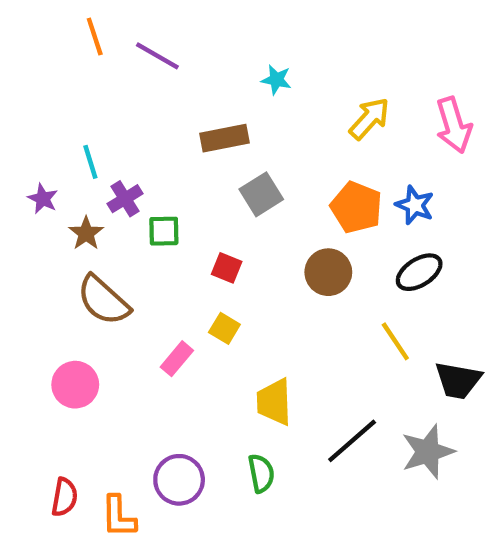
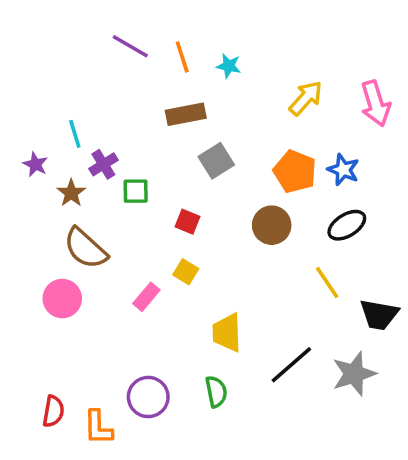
orange line: (95, 36) -> (182, 57), moved
pink circle: (75, 385) -> (62, 299), moved

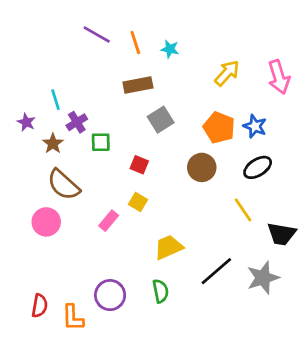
yellow trapezoid: (227, 333) -> (169, 247), turned 68

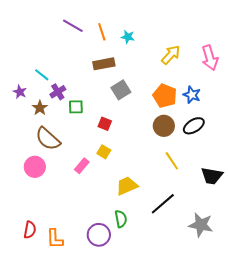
cyan line: (56, 100) -> (42, 75), turned -35
brown circle: (202, 167) -> (164, 126), moved
yellow line: (243, 210) -> (172, 161), moved
gray star: (263, 278) -> (201, 225), moved, turned 30
purple circle: (110, 295) -> (99, 235), moved

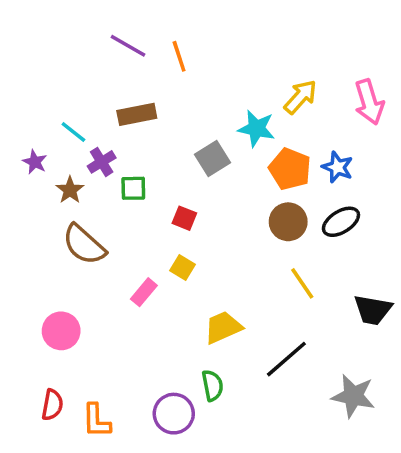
cyan star: (128, 37) -> (256, 128), moved, size x1.5
brown rectangle: (104, 64) -> (137, 114), moved
pink circle: (35, 167) -> (61, 331), moved

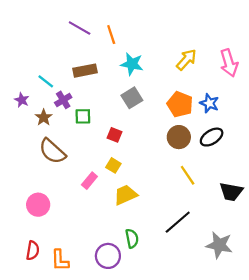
cyan star: (256, 128) -> (132, 64), moved
yellow trapezoid: (223, 327) -> (125, 195), moved

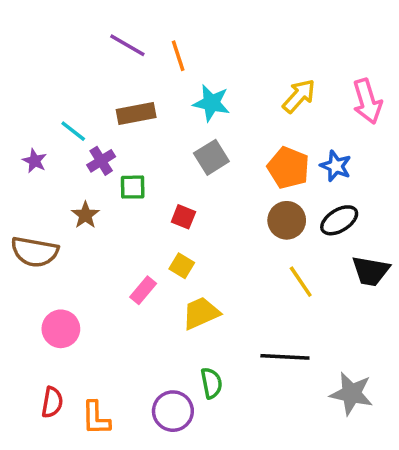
brown star: (44, 117) -> (85, 215), moved
brown semicircle: (52, 151) -> (35, 252), moved, turned -32
black trapezoid: (231, 192) -> (371, 271), moved
black line: (178, 222) -> (285, 357), turned 44

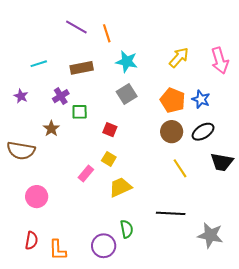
cyan line: (73, 131) -> (39, 64), moved, turned -56

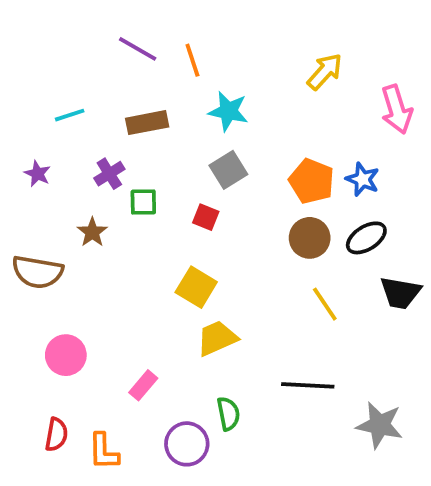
yellow arrow: (179, 57) -> (325, 72), moved
red square: (110, 130) -> (206, 217), moved
yellow square: (109, 159) -> (196, 287), size x1.5
pink rectangle: (86, 174) -> (143, 385), moved

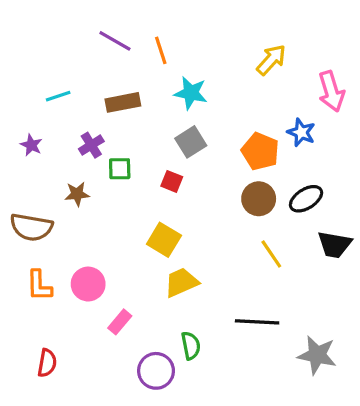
blue star: (363, 179) -> (301, 132), moved
brown star: (92, 232) -> (77, 194), turned 30
pink circle: (66, 355) -> (88, 284), moved
orange L-shape: (104, 452) -> (39, 286), moved

